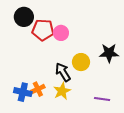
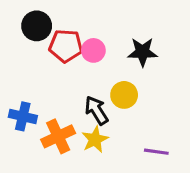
black star: (109, 53) -> (143, 52), moved
orange cross: (38, 89) -> (58, 136), size x1.5
blue cross: (23, 92) -> (23, 116), moved

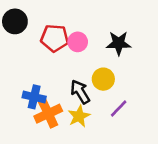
black circle: (37, 26) -> (15, 21), moved
blue cross: (23, 116) -> (34, 97), moved
purple line: (156, 152) -> (119, 108), moved, turned -54

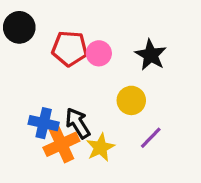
black star: (119, 43) -> (151, 55), turned 30
black arrow: (80, 92) -> (78, 123), moved

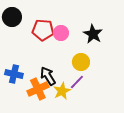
blue cross: (44, 123) -> (14, 74), moved
purple line: (151, 138) -> (77, 82), moved

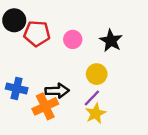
red pentagon: (43, 30) -> (37, 33), moved
black arrow: (48, 76) -> (57, 91), turned 120
yellow star: (62, 91) -> (95, 113), moved

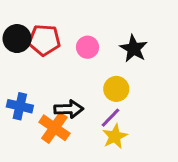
black circle: (14, 20) -> (17, 39), moved
orange cross: (45, 106) -> (54, 128), turned -30

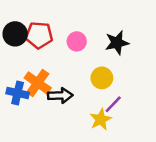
black star: (134, 49) -> (117, 43), turned 30
purple line: (111, 118) -> (113, 104), moved
orange cross: (54, 128) -> (38, 83), moved

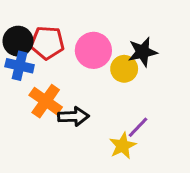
pink circle: (77, 41) -> (93, 50), size x1.5
yellow circle: (102, 78) -> (124, 69), moved
blue cross: (18, 93) -> (20, 66), moved

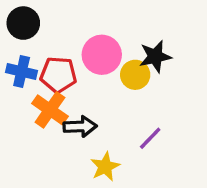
black circle: (18, 41) -> (23, 23), moved
red pentagon: (47, 43) -> (58, 75), moved
yellow star: (123, 146) -> (105, 167), moved

